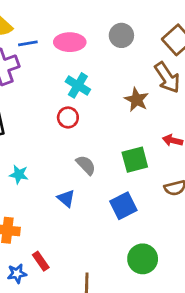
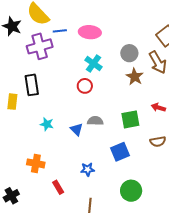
gray circle: (121, 35) -> (129, 53), moved
gray semicircle: (86, 165) -> (95, 121), turned -49
blue triangle: (66, 198) -> (77, 129), moved
blue star: (17, 274) -> (88, 169), moved

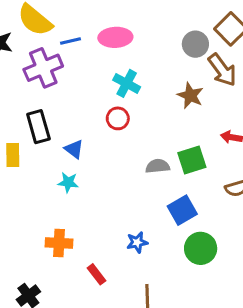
gray circle: (129, 53) -> (195, 44), moved
gray semicircle: (95, 121) -> (158, 166), moved
blue triangle: (77, 129) -> (74, 149), moved
green circle: (131, 191) -> (201, 248), moved

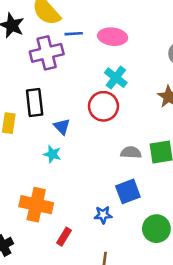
red circle: (118, 118) -> (103, 106), size x1.5
blue square: (182, 210) -> (128, 191), moved
orange cross: (59, 243) -> (36, 205), size x1.4
red rectangle: (97, 274) -> (64, 237), turned 60

